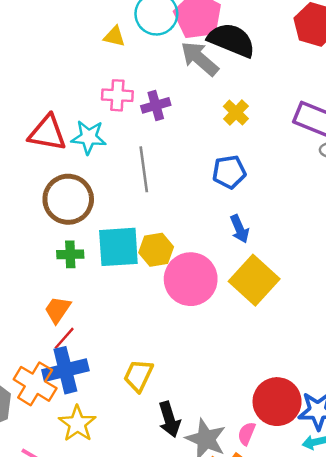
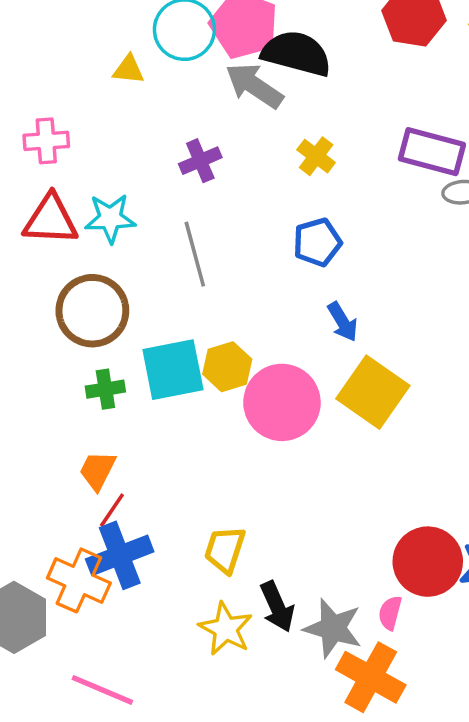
pink cross: (117, 95) -> (46, 141), moved
yellow star: (77, 424) -> (226, 629), moved

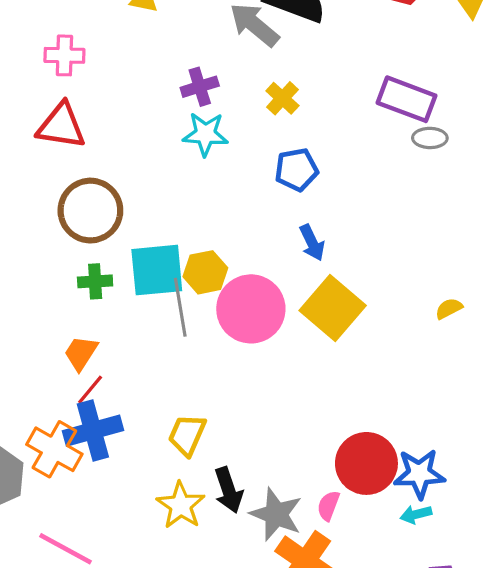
yellow cross: (316, 156) -> (282, 98), moved
cyan star: (110, 218) -> (205, 134), moved
gray line: (195, 254) -> (180, 307), moved

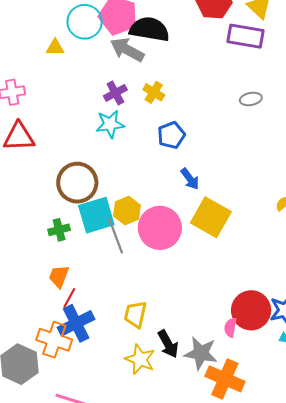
purple cross: (200, 87) -> (115, 93), moved
purple rectangle: (407, 99) -> (245, 36), moved
brown circle: (90, 211) -> (77, 183), moved
pink semicircle: (328, 506) -> (230, 328), moved

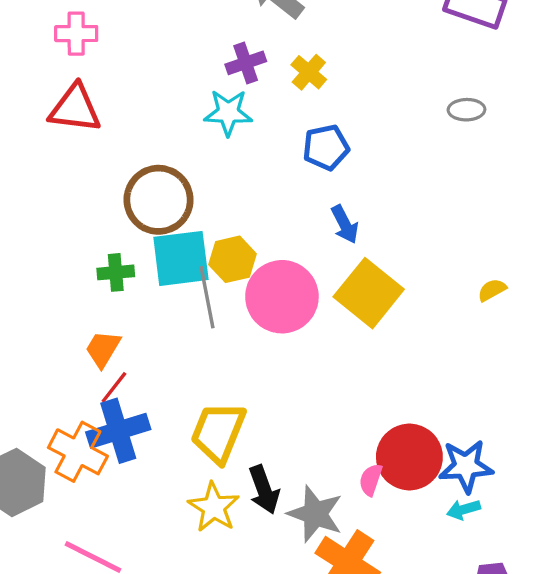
yellow trapezoid: (135, 314) -> (218, 432), size x1.4

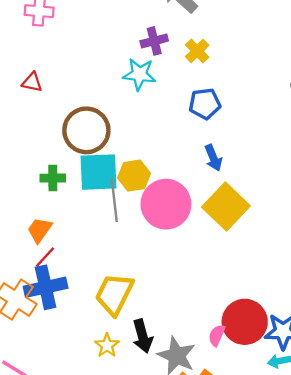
red triangle: (75, 109) -> (32, 82), moved, size x0.6
yellow star: (214, 507) -> (107, 345), size x0.7

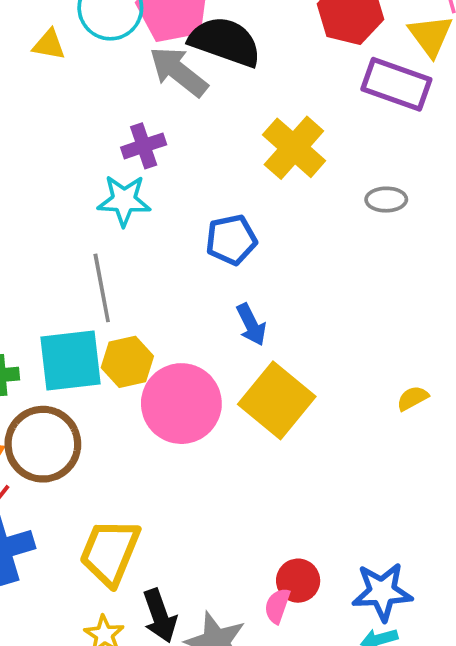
yellow cross: (197, 51) -> (294, 148), moved, size x1.6
brown circle: (86, 130) -> (43, 444), moved
gray line: (114, 200) -> (102, 288), moved
red circle: (245, 322) -> (298, 581), moved, size x0.6

